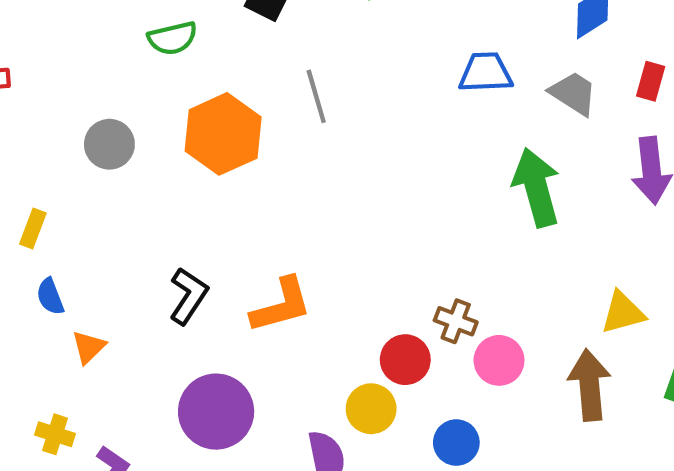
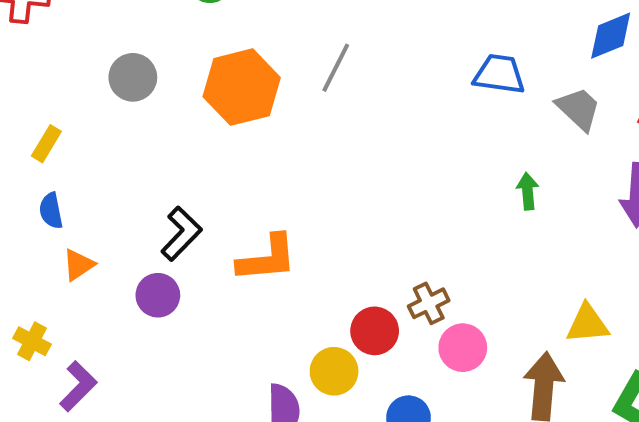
gray line: (316, 96) -> (336, 68), turned 33
green arrow: (536, 187) -> (528, 191), size x0.5
brown cross: (456, 321) -> (429, 303), turned 33
purple circle: (216, 412) -> (158, 295), moved, size x0.6

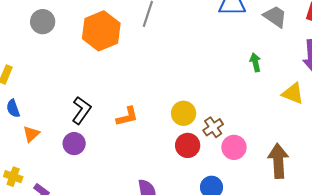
gray circle: (133, 77) -> (43, 22), moved
orange L-shape: (267, 258) -> (127, 117), size x0.7
yellow triangle: (587, 324) -> (293, 93), moved, turned 35
yellow circle: (334, 371) -> (184, 113), moved

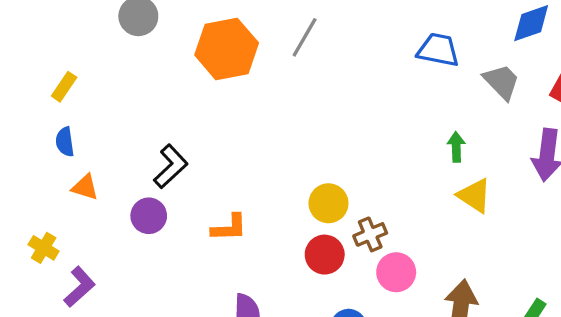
yellow triangle: (293, 93) -> (474, 196), moved
orange L-shape: (127, 117) -> (229, 228), moved
orange triangle: (31, 134) -> (85, 187), turned 48

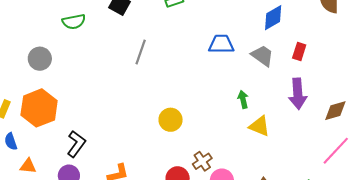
orange hexagon: (227, 49) -> (39, 108), moved
yellow circle: (328, 203) -> (171, 120), moved

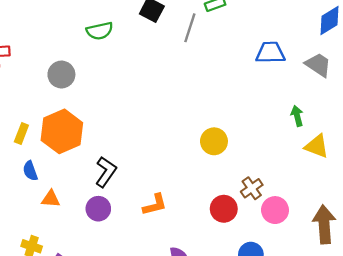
gray line: (141, 52) -> (190, 28), moved

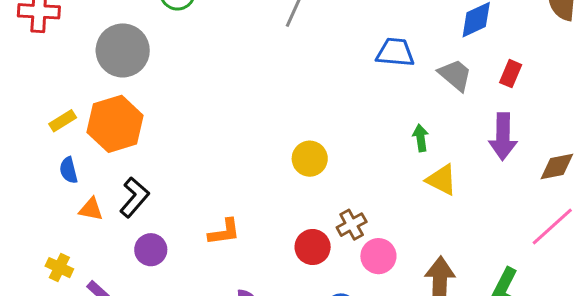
gray circle: (61, 75) -> (123, 50), size x1.5
yellow rectangle: (21, 134) -> (63, 121), turned 30
black L-shape: (106, 172) -> (134, 197), moved
purple circle: (98, 209) -> (151, 250), moved

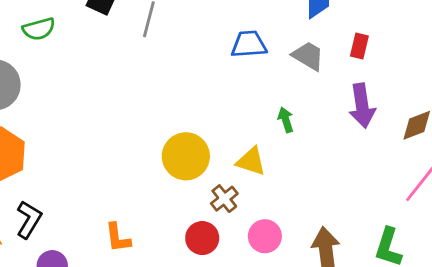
yellow circle: (310, 159) -> (186, 156), size x1.4
yellow triangle: (441, 180) -> (251, 161), moved
brown cross: (352, 225) -> (224, 199), moved
orange L-shape: (224, 232) -> (118, 238), turned 100

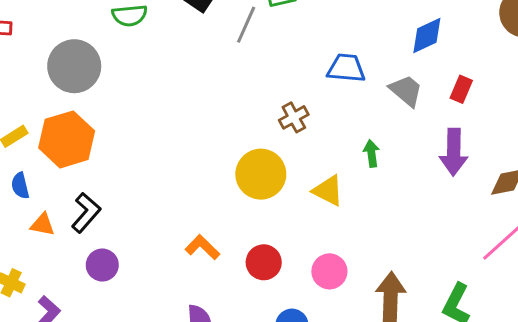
brown cross: (224, 199) -> (294, 117), moved
orange L-shape: (118, 238) -> (202, 247), moved, turned 132

